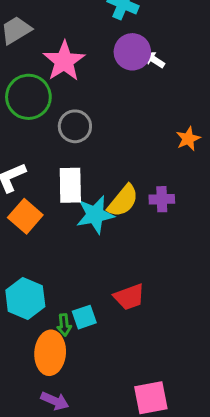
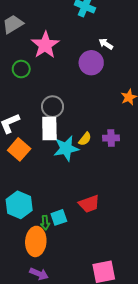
purple circle: (132, 52) -> (91, 63), moved
green circle: (28, 97) -> (21, 69), size x0.6
gray circle: (75, 126) -> (53, 107), moved
yellow semicircle: (123, 201) -> (85, 139), size x0.6

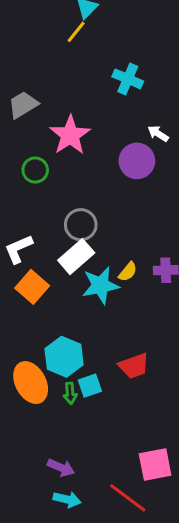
white rectangle: (49, 129) -> (76, 257), turned 50
cyan hexagon: (19, 205) -> (64, 357), moved
orange ellipse: (36, 241) -> (31, 383), moved, turned -32

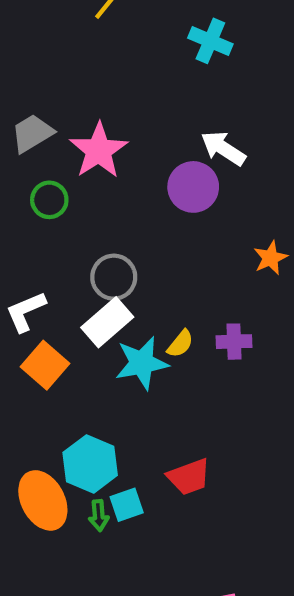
cyan cross: (128, 79) -> (210, 41), moved
gray trapezoid: (23, 105) -> (32, 133), moved
white arrow: (158, 134) -> (223, 148), size x1.5

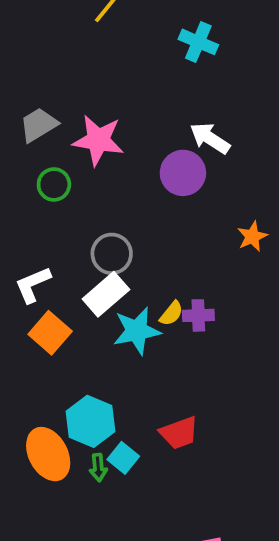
pink star: (99, 150) -> (98, 140), turned -30
purple cross: (234, 342) -> (198, 315), moved
cyan square: (127, 505) -> (123, 458), turned -32

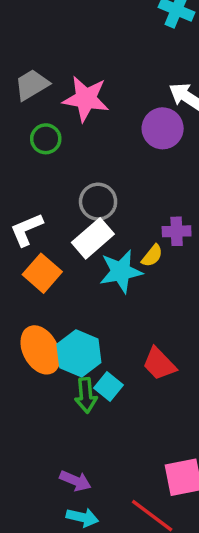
purple cross: (198, 315) -> (177, 231), moved
red trapezoid: (179, 433) -> (159, 364), turned 66
orange ellipse: (48, 454) -> (40, 350), moved
green arrow: (98, 468) -> (86, 395), size x1.4

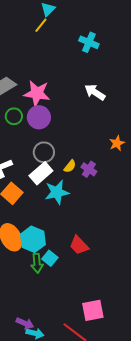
purple circle: (163, 128) -> (39, 117), moved
purple cross: (177, 231) -> (89, 169), turned 35
yellow semicircle: (152, 256) -> (70, 166), moved
purple arrow: (75, 481) -> (25, 323), moved

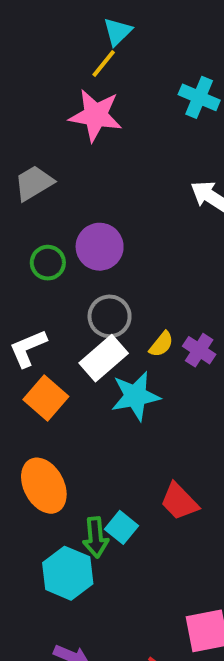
pink star: (37, 93) -> (96, 115), moved
green circle: (14, 116) -> (48, 263), moved
cyan hexagon: (33, 239) -> (68, 573), moved

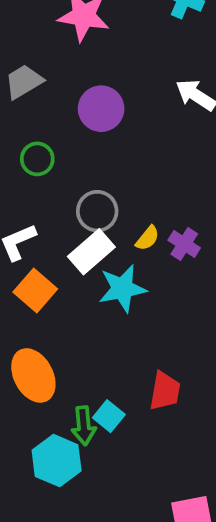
purple circle: (100, 247) -> (101, 109), moved
red trapezoid: (179, 502) -> (165, 391), turned -126

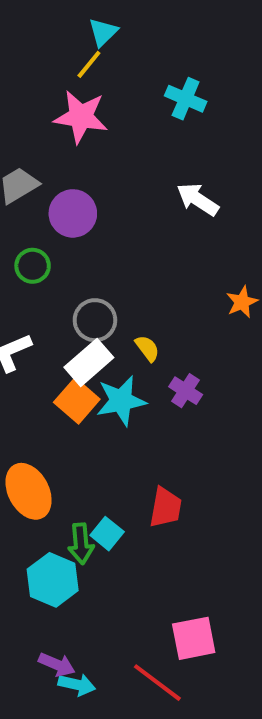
purple circle: (101, 109) -> (73, 213), moved
yellow semicircle: (147, 238) -> (147, 348), turned -76
purple cross: (184, 244) -> (186, 391), moved
orange square: (35, 290) -> (77, 401), moved

